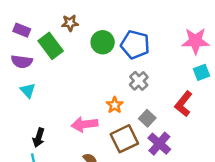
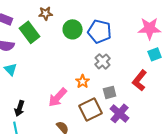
gray square: (147, 118) -> (110, 92), turned 32
pink arrow: (84, 124) -> (58, 97), turned -40

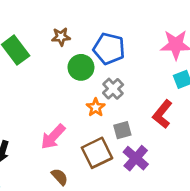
brown star: (46, 13) -> (61, 37), moved
green circle: (73, 29) -> (81, 67), moved
orange star: (83, 81) -> (96, 107), moved

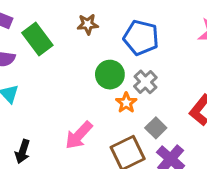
green circle: (81, 67) -> (110, 75), moved
gray square: (122, 130) -> (156, 128), turned -30

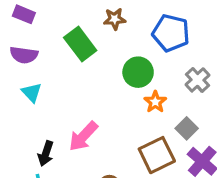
green rectangle: (37, 39) -> (80, 44), moved
gray cross: (145, 82) -> (197, 80), moved
pink arrow: (79, 135) -> (83, 136), moved

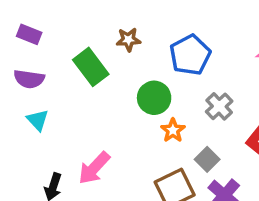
blue pentagon: (171, 33) -> (190, 55), turned 30

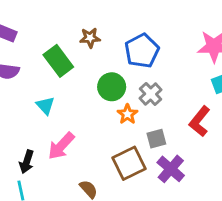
gray cross: (219, 106) -> (151, 94), moved
cyan triangle: (38, 120) -> (45, 106), moved
gray square: (207, 159) -> (156, 139), turned 30

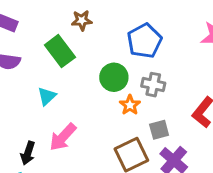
brown star: (90, 38) -> (82, 20), moved
gray cross: (151, 94) -> (153, 85), turned -35
cyan triangle: (45, 106) -> (47, 96), turned 30

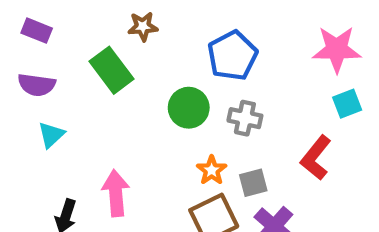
cyan triangle: (47, 96) -> (51, 135), moved
orange star: (130, 105) -> (212, 170), moved
pink arrow: (63, 137) -> (116, 193), turned 132

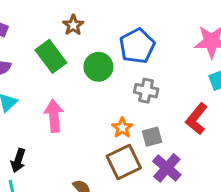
brown star: (143, 26) -> (73, 25), turned -30
green circle: (189, 108) -> (98, 67), moved
pink arrow: (116, 193) -> (54, 116), moved

